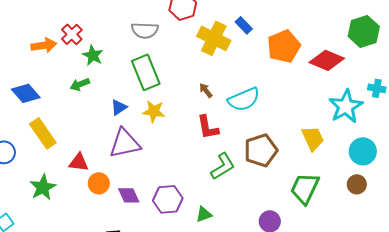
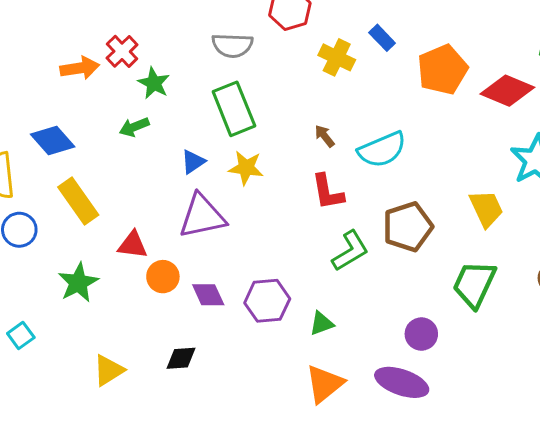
yellow cross: (214, 38) -> (337, 57), size x0.7

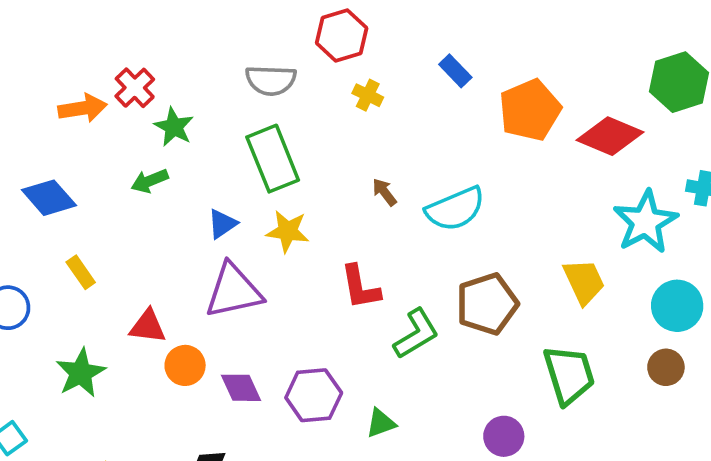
yellow cross: (337, 57) -> (368, 95), moved, size x0.7
red L-shape: (328, 192) -> (360, 287), moved
yellow rectangle: (78, 201) -> (81, 272), size x0.6
green trapezoid: (474, 284) -> (569, 375), turned 138

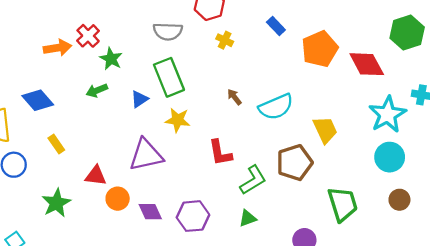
red diamond: (610, 136) -> (367, 64), turned 39
blue triangle: (222, 224) -> (139, 99), moved
yellow trapezoid: (584, 282) -> (325, 130), moved
cyan circle: (677, 306) -> (390, 157), moved
green triangle: (381, 423) -> (248, 218), moved

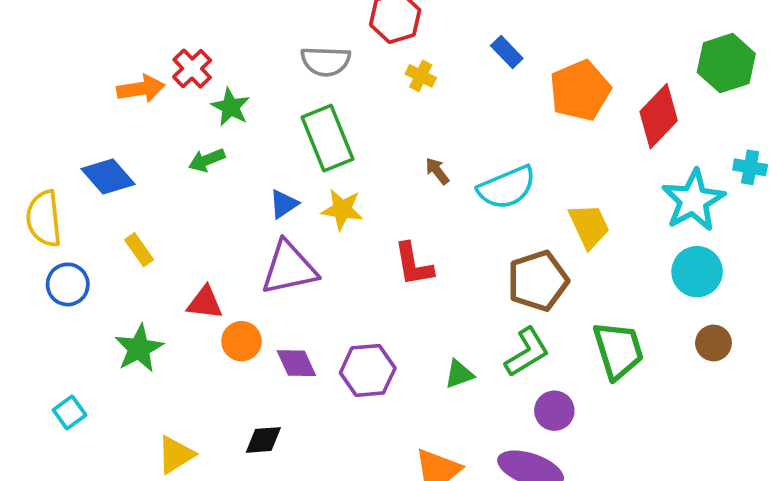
red diamond: (367, 64) -> (659, 116), turned 72
blue triangle: (139, 99) -> (284, 204), moved
green L-shape: (253, 180) -> (527, 352), moved

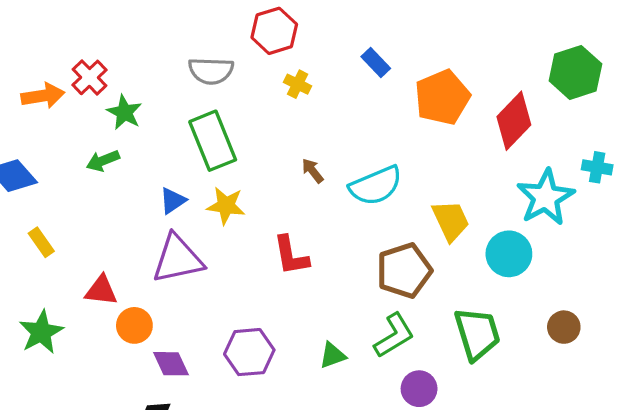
cyan circle: (697, 272) -> (509, 254), moved
purple diamond: (296, 363) -> (171, 364), moved

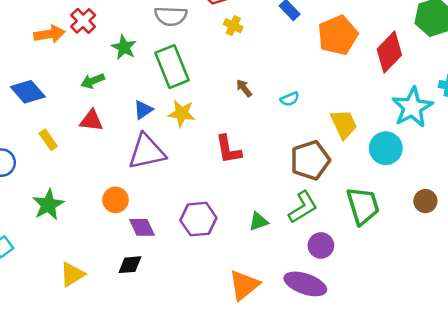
green star: (124, 112) -> (124, 47), moved
cyan semicircle: (376, 186) -> (290, 99), size x0.5
red triangle: (101, 290) -> (91, 121), moved

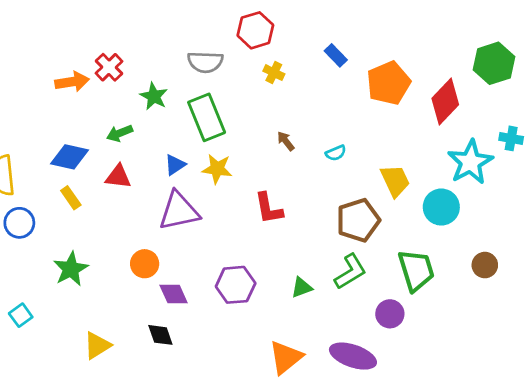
blue diamond: (28, 92) -> (69, 157), moved, turned -36
purple circle: (321, 245) -> (390, 314), moved
black diamond: (130, 265) -> (160, 335), turned 75

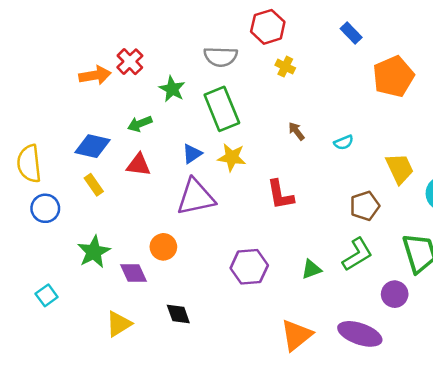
blue rectangle: (336, 55) -> (351, 33), moved
brown pentagon: (358, 220) -> (365, 206), size x0.7
purple diamond: (174, 294) -> (134, 273), moved

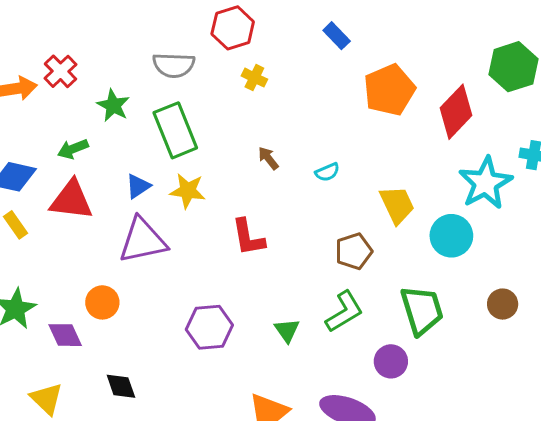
red triangle: (139, 165) -> (71, 200), size x1.4
green triangle: (311, 269) -> (287, 330), turned -45
yellow triangle: (119, 324) -> (47, 399), turned -44

